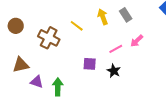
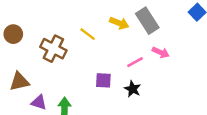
gray rectangle: (126, 15) -> (147, 21), size x1.5
yellow arrow: (103, 17) -> (119, 23), turned 133
pink arrow: (137, 41) -> (161, 52), turned -112

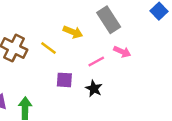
yellow arrow: (119, 23) -> (73, 32), moved
yellow line: (88, 34) -> (48, 48), moved

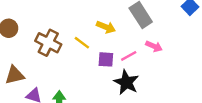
purple square: (64, 80) -> (106, 59), moved
black star: (94, 89) -> (126, 82), size x1.5

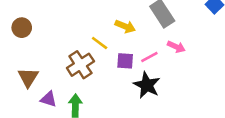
brown cross: (48, 43) -> (80, 65), moved, turned 30
brown triangle: (15, 75) -> (28, 77), turned -45

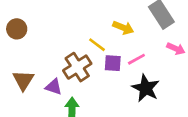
pink line: (149, 57) -> (136, 59), moved
purple square: (125, 61) -> (113, 63), moved
purple triangle: (49, 99) -> (54, 87), moved

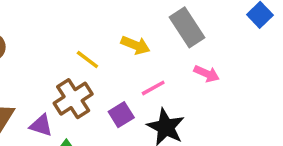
yellow line: (97, 45) -> (87, 59), moved
purple square: (113, 63) -> (121, 115), moved, turned -36

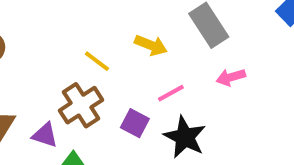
pink arrow: (207, 74) -> (231, 77), turned 140
purple square: (121, 115) -> (135, 123), turned -30

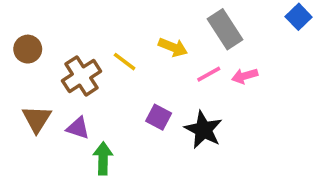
pink line: (171, 93) -> (209, 74), moved
brown cross: (81, 105) -> (82, 76), moved

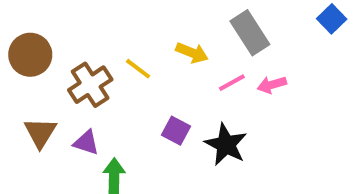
brown circle: (28, 49) -> (30, 55), size x1.4

